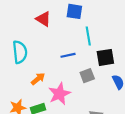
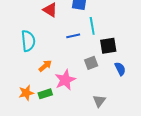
blue line: (68, 55) -> (73, 36), moved

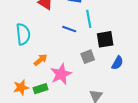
blue line: (73, 36) -> (69, 29), turned 32
blue semicircle: (120, 69) -> (117, 63), turned 56

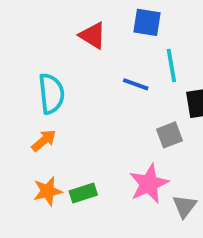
orange arrow: (40, 60) -> (44, 141), moved
pink star: (61, 74) -> (149, 184), moved

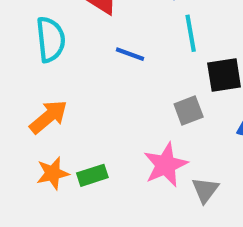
blue line: (136, 84) -> (130, 54), moved
cyan semicircle: (51, 94) -> (51, 39), moved
orange arrow: (44, 141) -> (48, 117), size x1.4

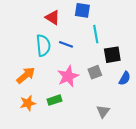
cyan semicircle: (51, 39) -> (43, 45), moved
pink star: (166, 165) -> (68, 76), moved
green rectangle: (92, 175) -> (55, 100), moved

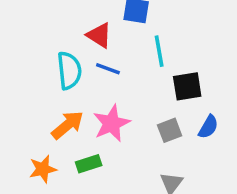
red triangle: (53, 18) -> (99, 35), moved
gray square: (95, 72) -> (170, 130), moved
orange arrow: (26, 75) -> (67, 125), moved

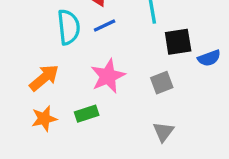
blue line: (108, 69) -> (105, 25), turned -45
orange arrow: (67, 125) -> (44, 78), moved
blue semicircle: (208, 127) -> (209, 58), moved, turned 40

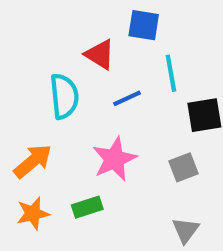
blue line: (105, 25) -> (127, 98), moved

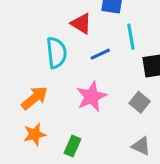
gray square: (183, 167) -> (140, 102), turned -30
green rectangle: (87, 207) -> (73, 146), moved, turned -48
gray triangle: (186, 230) -> (141, 146), turned -42

